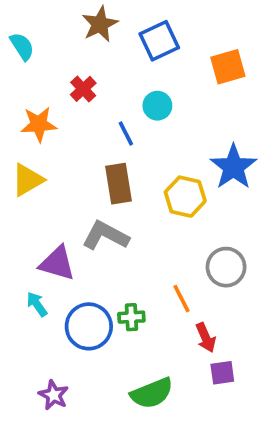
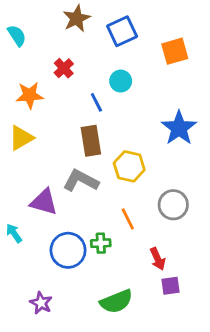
yellow hexagon: (185, 197) -> (129, 166), moved
orange line: (182, 299) -> (128, 219), moved
cyan arrow: (37, 304) -> (14, 233), moved

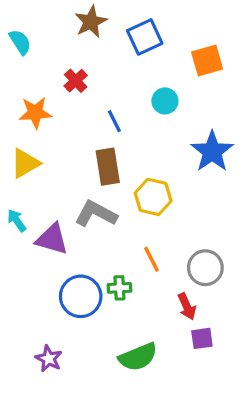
cyan circle: (121, 81) -> (165, 101), moved
gray circle: (173, 205) -> (205, 268), moved
cyan arrow: (14, 233) -> (17, 221), moved

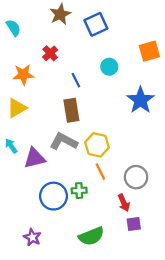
orange square: (207, 61) -> (149, 51), moved
yellow hexagon: (153, 197) -> (97, 145), moved
purple triangle: (52, 239) -> (35, 158), turned -30

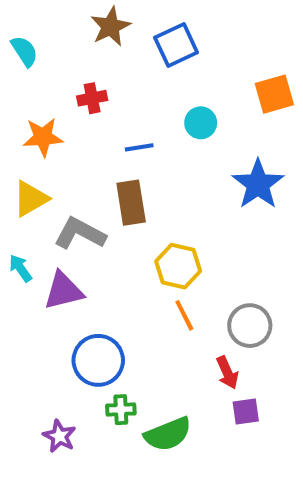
red cross: (50, 53) -> (92, 98), turned 32
blue line: (76, 80) -> (139, 147), turned -72
gray L-shape: (64, 141) -> (80, 233), moved
green cross: (79, 191) -> (121, 410), moved

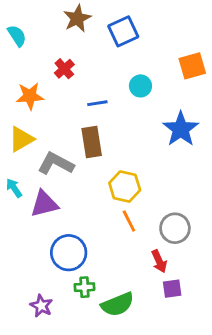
red cross: (92, 98) -> (64, 69), turned -30

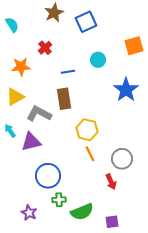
purple square: (172, 289) -> (112, 222), moved

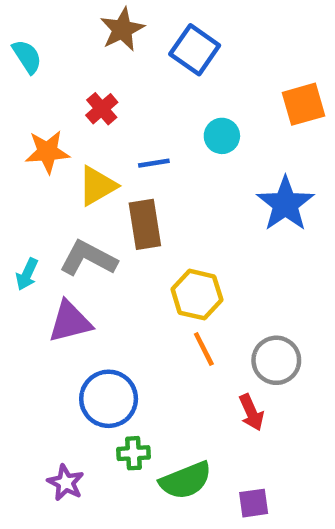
blue square: (86, 22) -> (195, 50), turned -30
yellow triangle: (15, 97) -> (97, 186), moved
cyan arrow: (10, 131) -> (27, 274), moved, turned -120

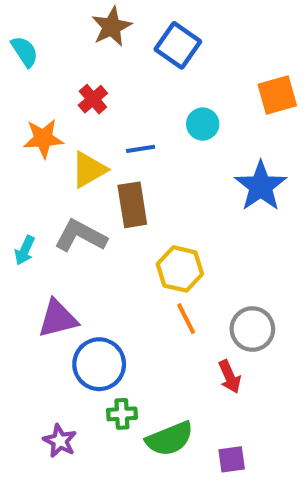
purple triangle: (70, 322) -> (58, 319), moved

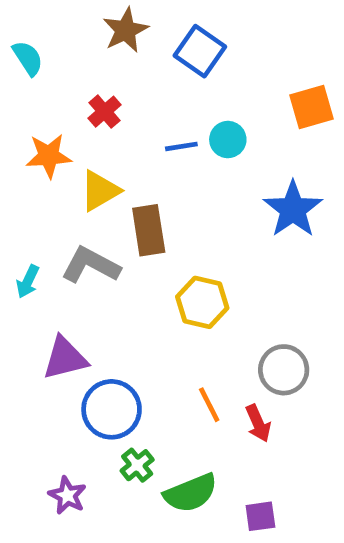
blue line: (141, 149) -> (181, 146), moved
orange line: (186, 319) -> (209, 405), moved
green cross: (122, 414) -> (137, 465), turned -36

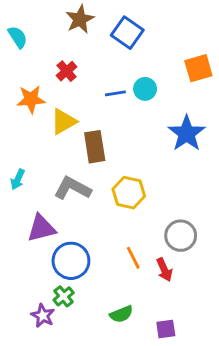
gray L-shape: (91, 265) -> (72, 188), moved
green cross: (137, 465) -> (64, 296), moved
green semicircle: (191, 493) -> (121, 314), size x0.7

